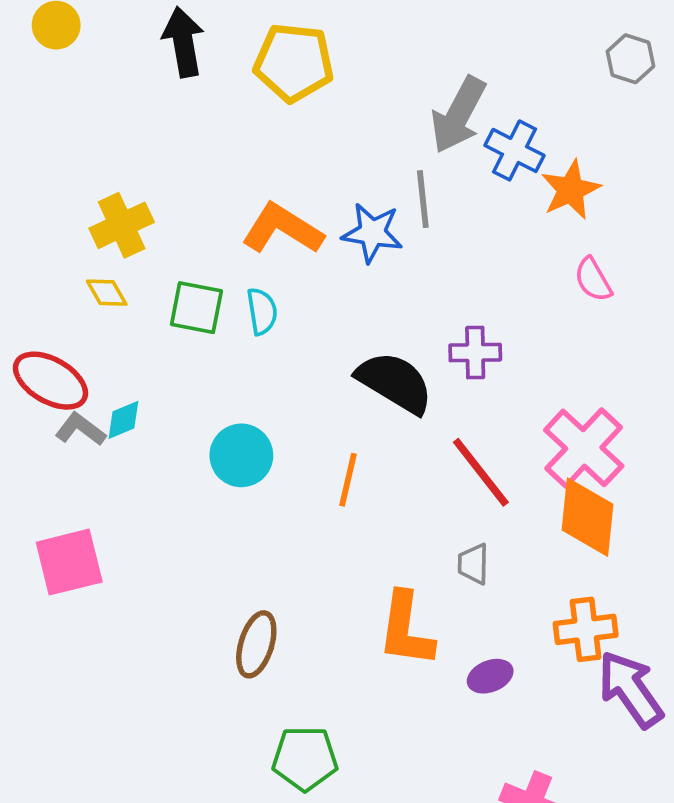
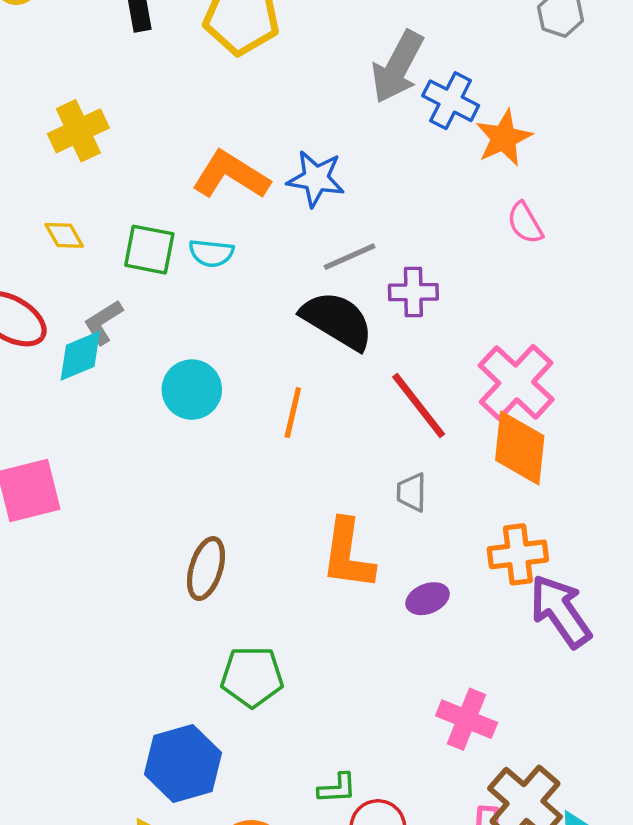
gray line: (423, 199) -> (350, 257), moved, turned 72
yellow cross: (122, 225) -> (78, 131), moved
cyan semicircle: (262, 311) -> (211, 253), turned 105
cyan diamond: (123, 420) -> (80, 356), size x1.4
gray L-shape: (80, 429) -> (103, 322), moved, turned -69

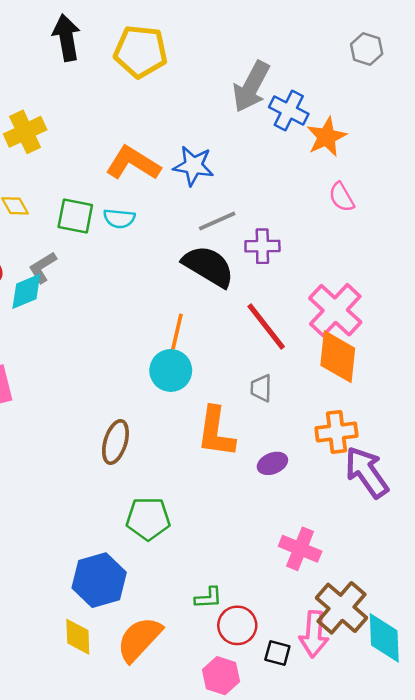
cyan circle: (192, 390) -> (171, 370), moved

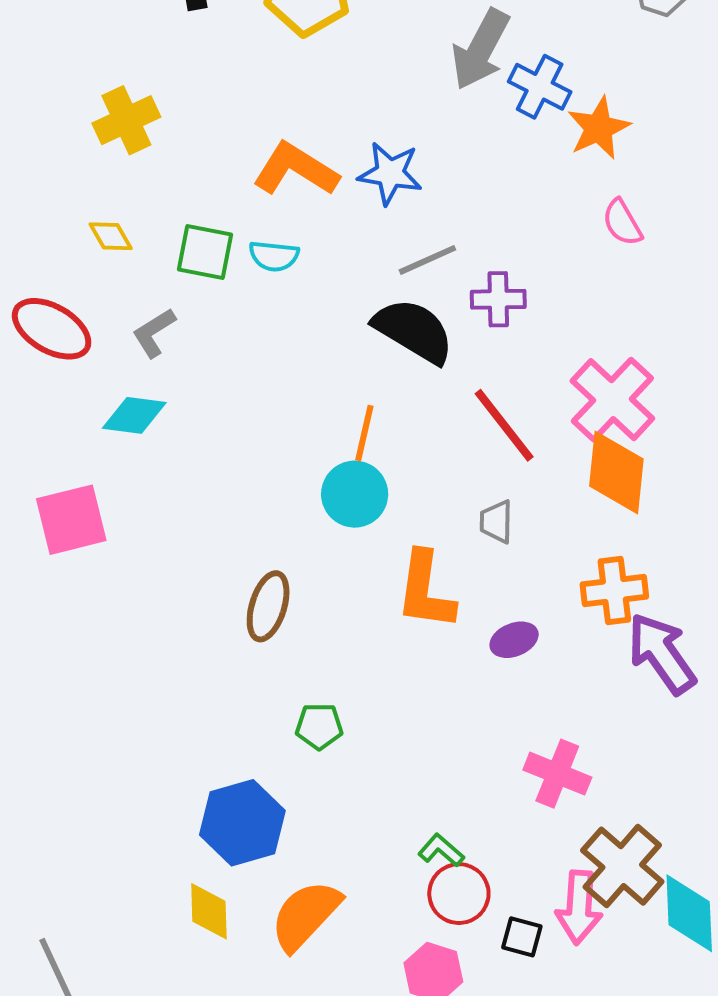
cyan diamond: (26, 291) -> (134, 415), moved, turned 30
green pentagon: (148, 519) -> (319, 726), size x0.7
green L-shape: (208, 598) -> (441, 850), moved, turned -136

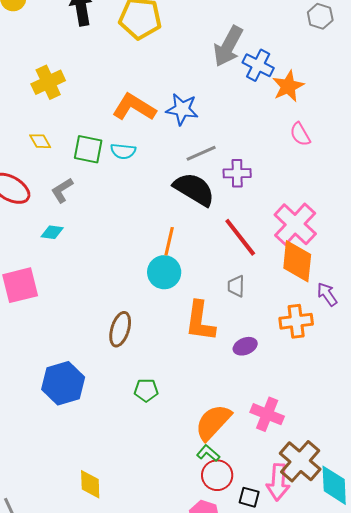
cyan diamond: (134, 415) -> (52, 232), size x0.7
purple arrow: (662, 654) -> (327, 294), moved, size x0.6
blue hexagon: (242, 823) -> (63, 383), moved
orange semicircle: (305, 915) -> (213, 422), moved

